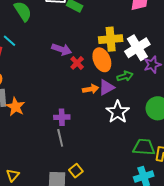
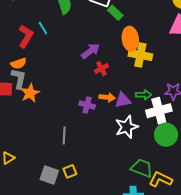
white cross: (137, 48) -> (159, 111), moved
purple arrow: (62, 49) -> (91, 51), turned -72
orange ellipse: (102, 60) -> (130, 39), moved
purple cross: (62, 117) -> (87, 105), moved

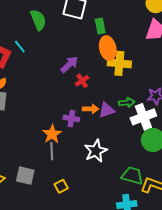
green rectangle: (115, 13) -> (100, 26), moved, turned 42
orange star: (30, 93) -> (52, 134), moved
white star: (127, 127) -> (96, 151), moved
gray square: (49, 175) -> (25, 176), moved

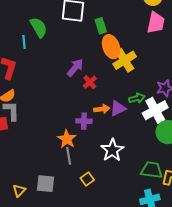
cyan line: (20, 46) -> (24, 42), moved, turned 40
yellow cross: (119, 63) -> (125, 60), turned -30
yellow square: (61, 186) -> (87, 179), moved

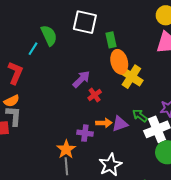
cyan line: (24, 42) -> (33, 49), turned 32
yellow cross: (125, 60) -> (131, 77), turned -30
green arrow: (137, 98) -> (140, 116), turned -133

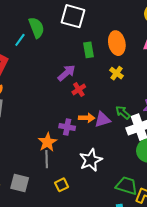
green rectangle: (111, 40) -> (89, 50), moved
orange ellipse: (119, 62) -> (117, 43), moved
yellow cross: (131, 77) -> (117, 73), size x0.6

